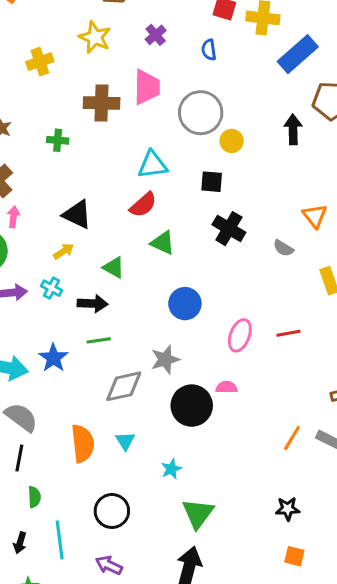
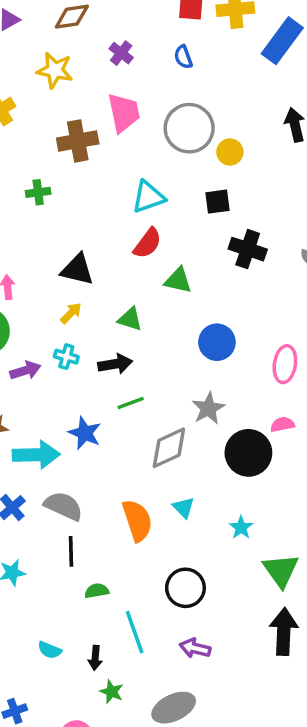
green semicircle: (34, 497) -> (97, 591), turned -85
black arrow: (20, 543) -> (95, 658), moved

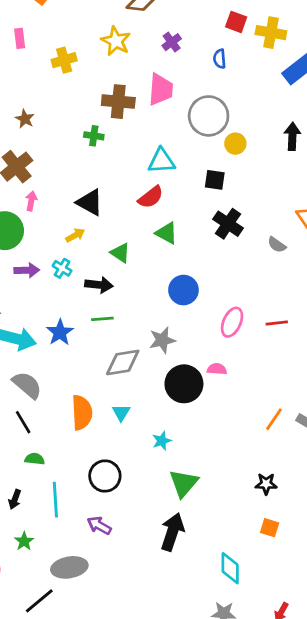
green cross: (38, 192) -> (94, 136), moved
black line: (71, 551) -> (23, 422), turned -45
black arrow: (95, 658) -> (15, 499), moved

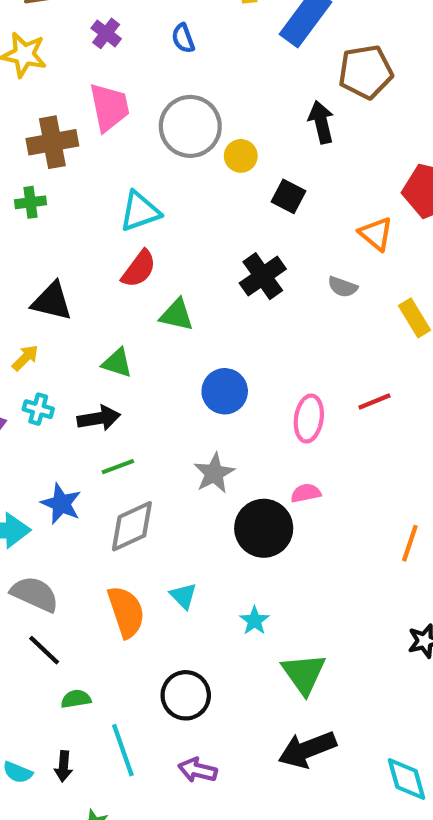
black square: (215, 180) -> (288, 196), moved, turned 35
black cross: (228, 224) -> (263, 276), turned 36
yellow arrow: (75, 235) -> (25, 358), moved
gray diamond: (123, 362) -> (132, 526), moved
black arrow: (172, 532) -> (307, 750), turned -114

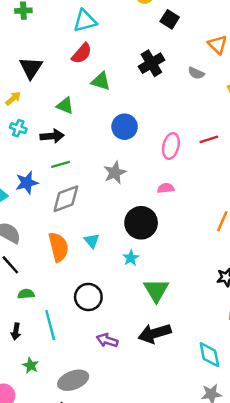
black triangle: (52, 301) -> (31, 68), turned 45
blue star: (61, 504) -> (27, 183), turned 30
black circle: (264, 528) -> (141, 223), moved
purple arrow: (198, 770) -> (107, 340), moved

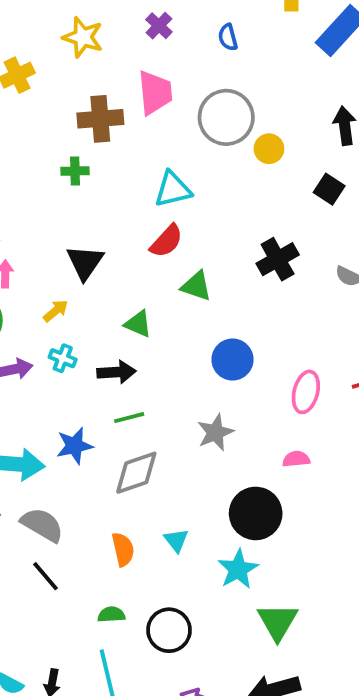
black square: (170, 19) -> (329, 189), moved
orange semicircle: (58, 247) -> (123, 549), size x0.7
cyan star: (131, 258) -> (238, 569), size x1.5
green semicircle: (26, 294) -> (111, 615), moved

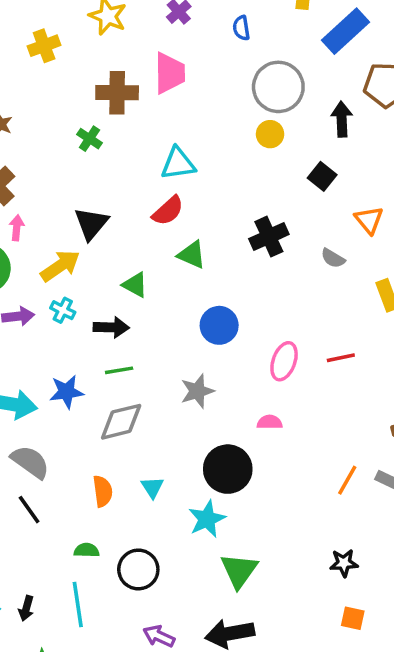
gray circle: (226, 117) -> (278, 87), moved
green cross: (75, 171) -> (89, 139), turned 30
yellow arrow: (56, 311) -> (60, 266), size x1.6

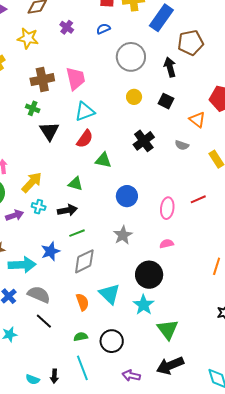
blue semicircle: (241, 28) -> (103, 29), turned 88
pink trapezoid: (170, 73) -> (76, 79), moved
yellow circle: (270, 134) -> (134, 97), moved
black triangle: (91, 224) -> (49, 131), moved
cyan triangle: (152, 487) -> (110, 294), size x1.6

